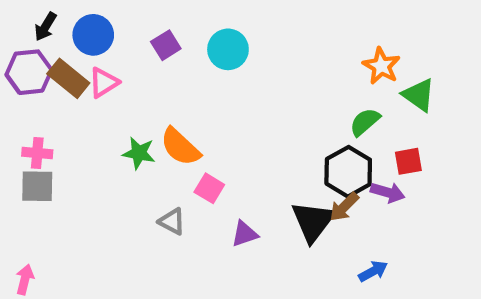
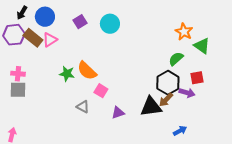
black triangle: (313, 221) -> (151, 107), turned 45

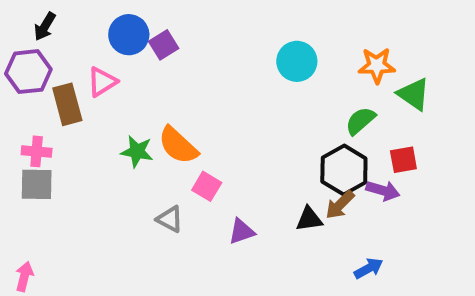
blue circle: (45, 17) -> (129, 35), moved
cyan circle: (110, 24) -> (297, 61), moved
orange star: (184, 32) -> (377, 65), turned -30
brown rectangle: (33, 38) -> (67, 104), moved, turned 36
black triangle: (151, 107) -> (309, 219), size x0.6

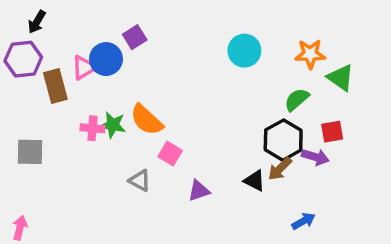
blue circle: (129, 35) -> (106, 59), moved
pink cross: (37, 151) -> (92, 128), moved
black triangle: (309, 219) -> (255, 181), turned 35

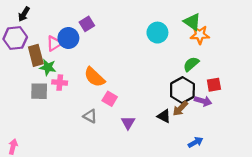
green triangle: (341, 78) -> (192, 22), moved
green star: (113, 125) -> (48, 67), moved
gray square: (30, 152) -> (39, 91), moved
purple triangle: (199, 191) -> (128, 123), turned -40

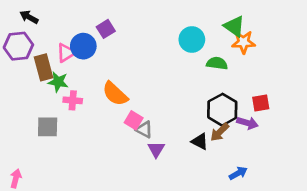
black arrow: (24, 14) -> (29, 17), turned 88
green semicircle: (191, 64) -> (217, 63), moved, turned 49
gray square: (39, 91) -> (48, 127), moved
gray triangle: (90, 116) -> (144, 130), moved

